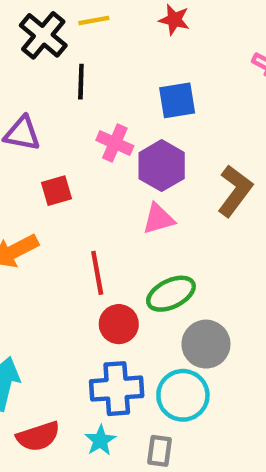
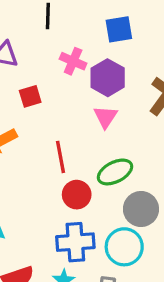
pink triangle: (158, 219) -> (106, 117), turned -40

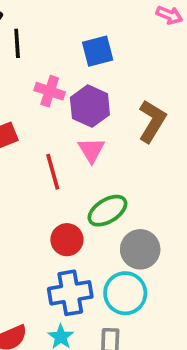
red line: (61, 157) -> (53, 172), moved

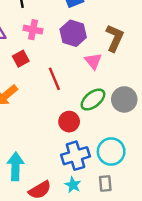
pink cross: (50, 91) -> (33, 30), moved
pink triangle: (91, 150) -> (93, 61), moved
gray circle: (140, 249) -> (124, 99), moved

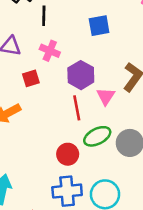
purple hexagon: (73, 33) -> (81, 75), moved
red line: (54, 79) -> (77, 108), moved

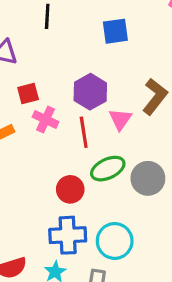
pink cross: (50, 51) -> (46, 119), moved

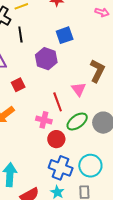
purple hexagon: (90, 92) -> (46, 59), moved
pink cross: (46, 119) -> (44, 120), moved
blue cross: (68, 235) -> (61, 168), turned 35

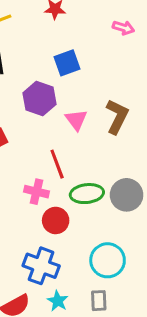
pink triangle: (79, 89) -> (76, 120), moved
green ellipse: (77, 121) -> (87, 194), turned 30
blue cross: (61, 168) -> (41, 266), moved

